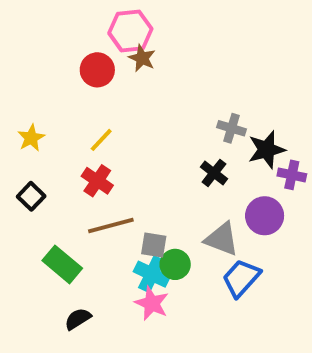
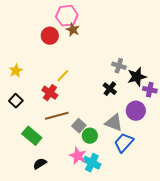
yellow line: (101, 140) -> (63, 76), moved
gray square: (154, 245) -> (79, 126), turned 32
cyan cross: (152, 274) -> (92, 163), moved

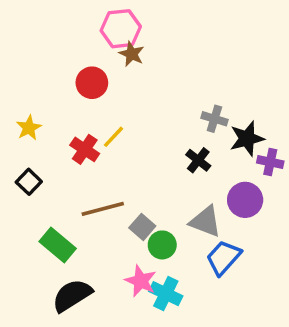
red circle: (50, 36) -> (92, 83), moved
red cross: (50, 93) -> (85, 149), moved
black semicircle: (40, 164) -> (72, 295), size x1.6

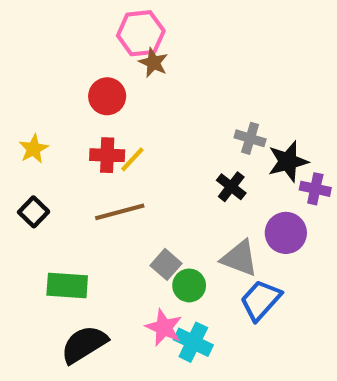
red cross: (85, 149) -> (107, 155), moved, turned -32
brown line: (103, 209) -> (120, 212), moved
green rectangle: (58, 245) -> (67, 285), turned -36

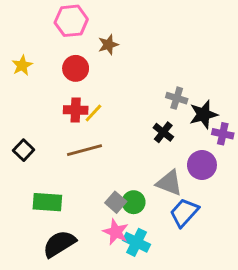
pink hexagon: (141, 33) -> (71, 21), moved
brown star: (153, 63) -> (108, 45), turned 30
yellow star: (34, 149) -> (22, 65), moved
gray square: (166, 264) -> (116, 202), moved

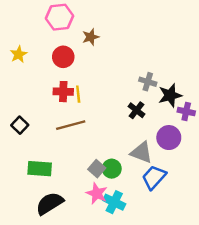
yellow line: (93, 113) -> (78, 94), turned -49

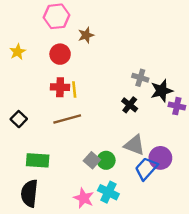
purple circle: (169, 138) -> (160, 158), moved
pink star: (97, 193) -> (84, 198), moved
black semicircle: (50, 203) -> (29, 193), moved, turned -52

